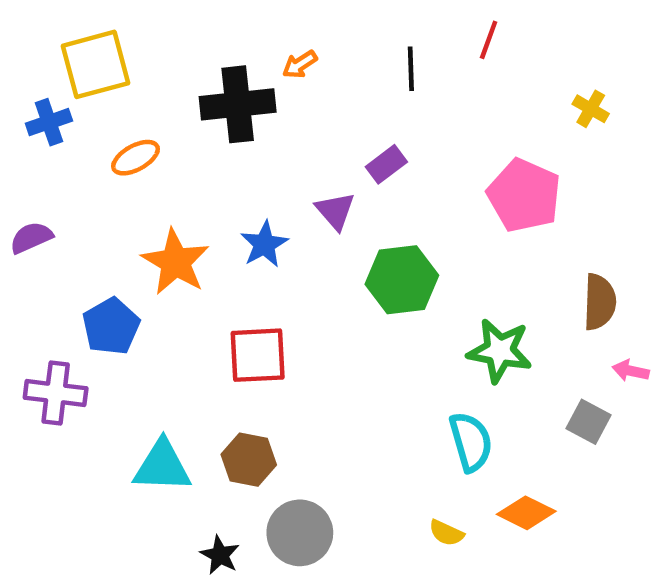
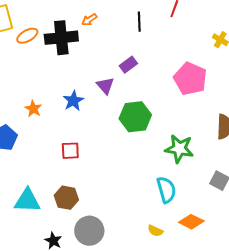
orange ellipse: (136, 158) -> (27, 36), moved
orange star: (175, 262) -> (33, 109), size x0.6
red square: (258, 355) -> (70, 151), size x0.7

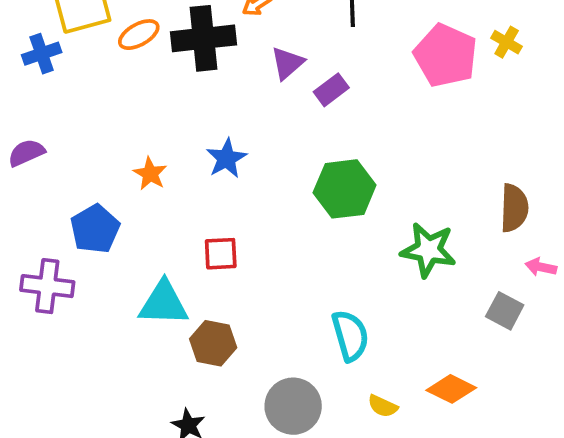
pink pentagon: (190, 79) -> (446, 55), moved
purple triangle: (105, 86) -> (287, 63), moved, turned 30
cyan semicircle: (166, 190) -> (350, 336), moved
cyan triangle: (27, 201) -> (164, 303), moved
gray circle: (89, 231) -> (293, 406), moved

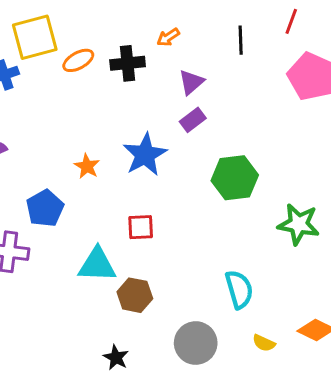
black cross: (204, 38) -> (128, 63), size x0.7
purple rectangle: (331, 90) -> (193, 120), moved
blue star: (226, 158) -> (145, 155), size x1.4

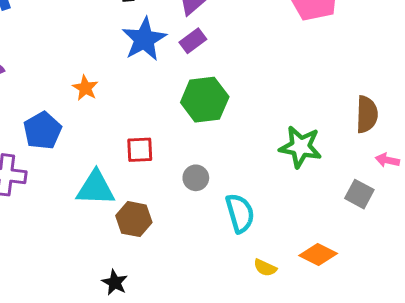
blue star: (145, 155) -> (144, 39), moved
green hexagon: (235, 178) -> (205, 100), moved
gray circle: (196, 343) -> (196, 178), moved, size x0.6

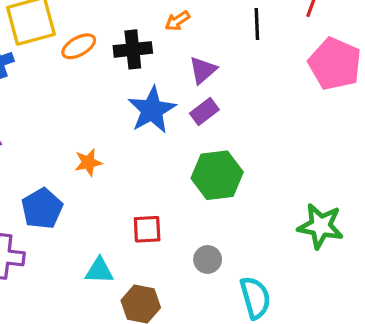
orange star: (85, 88) -> (88, 162), turned 30
cyan triangle: (96, 188) -> (99, 271), size x0.7

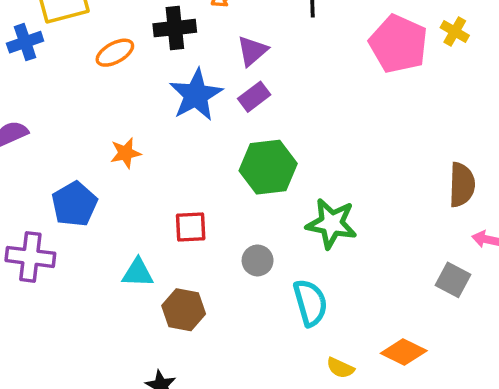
orange ellipse: (79, 46) -> (115, 53), moved
green star: (321, 226) -> (332, 223), moved

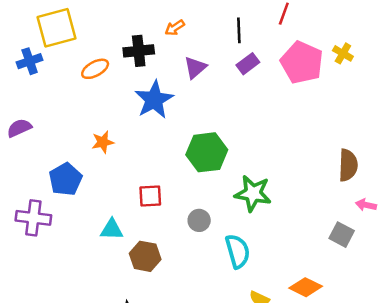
purple rectangle: (254, 97) -> (248, 64), moved

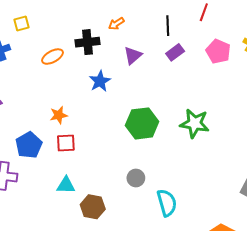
yellow square: (57, 28) -> (22, 24), size x0.5
pink pentagon: (302, 62) -> (218, 51), size x0.7
blue star: (154, 100) -> (100, 81), size x0.7
green star: (253, 193) -> (195, 123), moved
red square: (150, 196) -> (66, 143), moved

